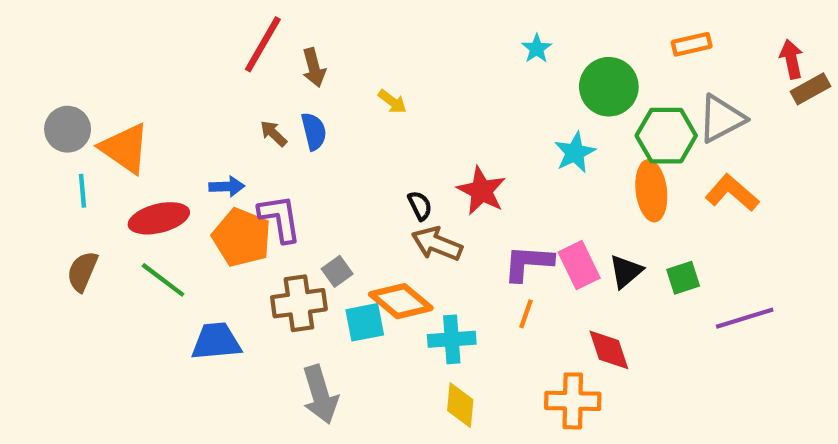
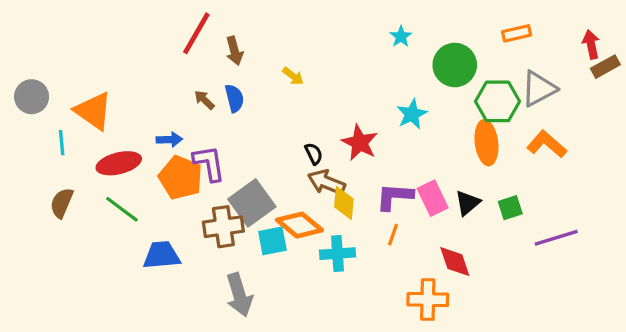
gray circle: (68, 129) -> (32, 97), moved
cyan star: (575, 153) -> (412, 114), moved
gray square: (337, 271) -> (252, 203), size x2.0
yellow diamond: (460, 405) -> (344, 203), moved

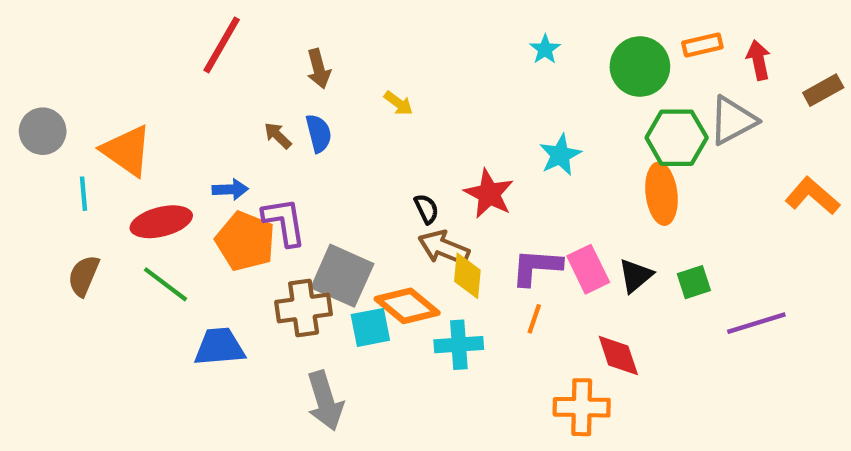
red line: (196, 33) -> (222, 45), moved
red arrow: (591, 44) -> (759, 60), moved
green circle: (455, 65) -> (640, 67), moved
orange L-shape: (547, 144) -> (812, 196), moved
gray square: (252, 203) -> (342, 276), turned -30

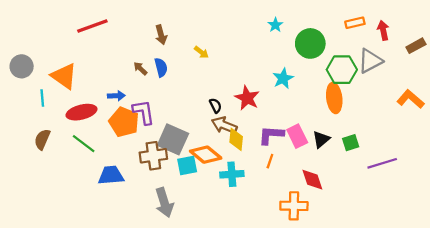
red line: (222, 45) -> (92, 26), moved, turned 40
green circle: (640, 67) -> (310, 43), moved

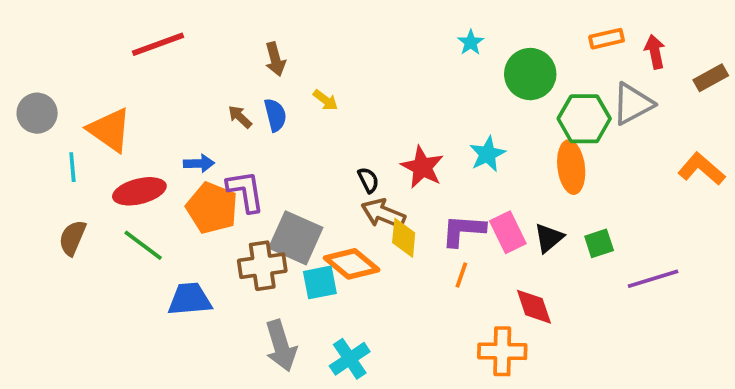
yellow arrow: (201, 52) -> (326, 100), moved
cyan star: (283, 78) -> (487, 154), moved
cyan cross: (232, 174) -> (350, 359), moved, turned -30

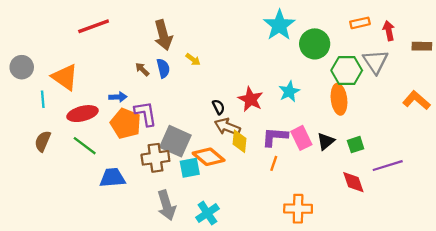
cyan star: (471, 42) -> (279, 25), size x2.0
brown arrow: (275, 59) -> (163, 35), size x1.5
brown rectangle: (711, 78) -> (422, 46), turned 30
gray triangle: (633, 104) -> (375, 62), turned -36
red diamond: (534, 307) -> (353, 182), moved

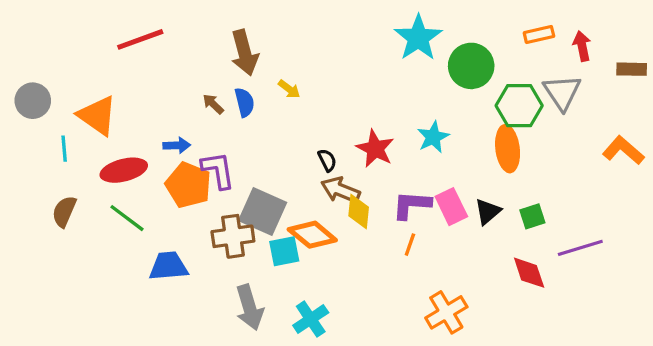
orange cross: (298, 209) -> (446, 312), turned -32

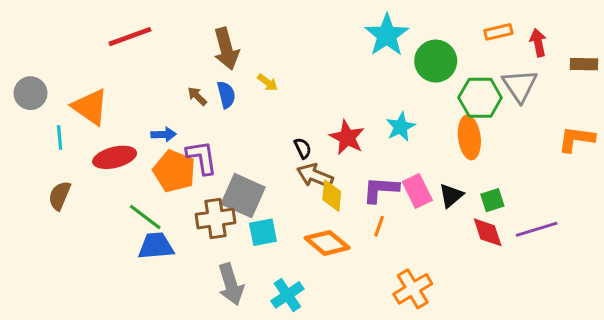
orange L-shape: (623, 150) -> (576, 139), turned -33
green line: (127, 218) -> (145, 217), moved
orange diamond: (312, 235) -> (327, 243), moved
red diamond: (529, 273) -> (488, 232), moved

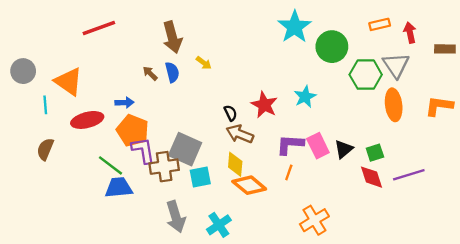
orange ellipse: (469, 137) -> (394, 105), moved
purple L-shape: (202, 157) -> (143, 150), moved
yellow diamond: (332, 196) -> (235, 164), moved

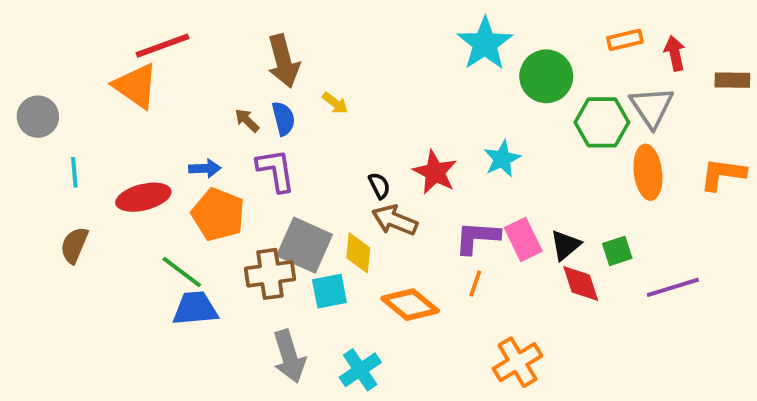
orange triangle: (69, 82) -> (136, 86), moved
purple L-shape: (143, 150) -> (276, 170), moved
yellow diamond: (235, 164) -> (358, 253), moved
red diamond: (371, 177) -> (581, 284), moved

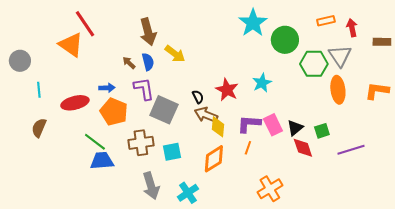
red line: (163, 46) -> (85, 24), turned 76
yellow arrow: (335, 103) -> (175, 54), size x1.5
gray square: (305, 245) -> (164, 110), moved
yellow diamond: (358, 253) -> (218, 127), moved
orange diamond: (410, 305) -> (214, 159), turned -72

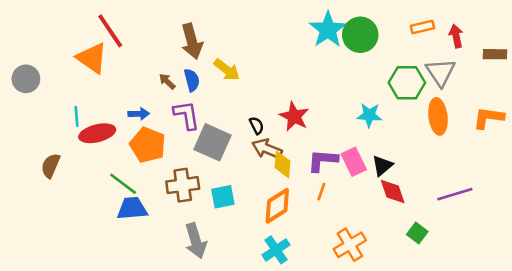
green circle: (285, 40) -> (360, 35), moved
cyan star: (262, 83) -> (369, 115), moved, turned 30
cyan line: (39, 90) -> (76, 116), moved
green square: (322, 131) -> (417, 233), moved, turned -35
cyan cross: (188, 193) -> (276, 250), moved

